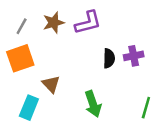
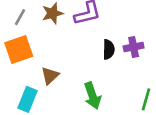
brown triangle: (51, 84) -> (50, 76), turned 30

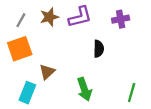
purple cross: (134, 47) -> (121, 19), moved

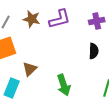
brown star: (49, 17) -> (32, 19), turned 30
black semicircle: (99, 49) -> (94, 51), moved

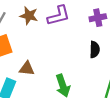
brown triangle: (30, 69) -> (27, 69), turned 49

